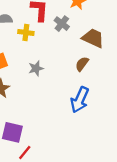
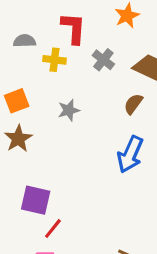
gray cross: (62, 24) -> (103, 60), moved

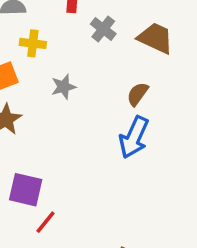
yellow cross: (55, 60) -> (33, 43), moved
brown semicircle: (133, 104) -> (138, 94), moved

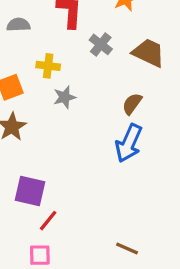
yellow cross: (33, 43) -> (48, 66), moved

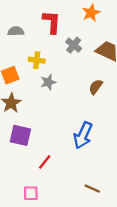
blue arrow: (129, 143) -> (83, 135), moved
purple square: (30, 191) -> (20, 135), moved
red line: (48, 221) -> (45, 162), moved

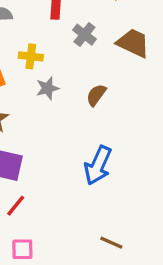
brown semicircle: (96, 87) -> (96, 95), moved
red line: (45, 162) -> (16, 206), moved

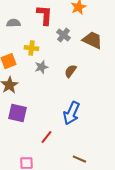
red line: (16, 206) -> (46, 137), moved

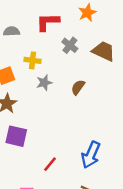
red L-shape: (44, 15) -> (48, 22), turned -95
blue arrow: (71, 113) -> (91, 155), moved

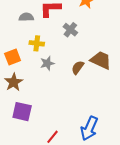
gray semicircle: (12, 31) -> (26, 17), moved
brown trapezoid: (104, 51) -> (101, 60), moved

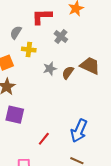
gray semicircle: (26, 17) -> (16, 33), moved, turned -56
gray star: (47, 63) -> (50, 69), moved

